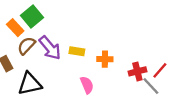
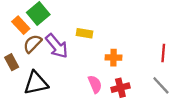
yellow rectangle: (77, 51) -> (85, 33), moved
red line: (160, 70) -> (163, 53), moved, turned -36
red cross: (137, 71) -> (120, 88), moved

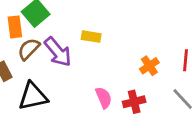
orange rectangle: (21, 25) -> (15, 27), turned 36
orange cross: (113, 58) -> (149, 66), moved, turned -35

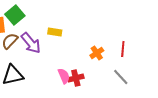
red cross: (134, 102) -> (76, 78), moved

